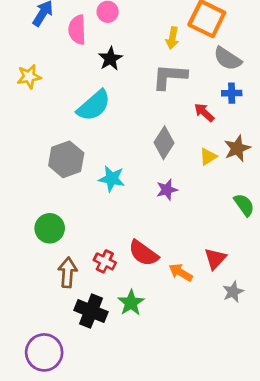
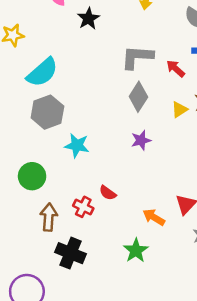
gray L-shape: (170, 77) -> (137, 57), moved
cyan semicircle: (94, 106) -> (42, 72), moved
cyan star: (112, 179) -> (77, 145), moved
red semicircle: (143, 253) -> (108, 193), moved, size x0.6
green star: (131, 303) -> (136, 251), moved

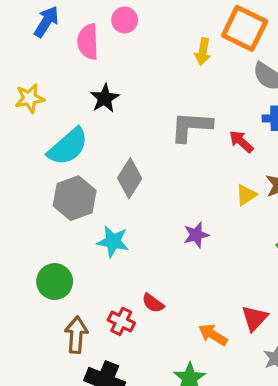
black star: (88, 19) -> (105, 98), moved
gray diamond: (138, 97) -> (130, 178), moved

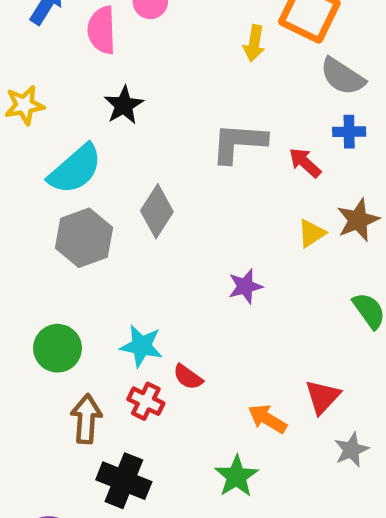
cyan star: (113, 242) -> (141, 346), moved

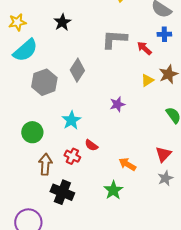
cyan semicircle: (75, 169) -> (25, 50), moved
cyan star: (141, 346) -> (71, 120), moved, turned 30
red triangle: (323, 397) -> (163, 154), moved

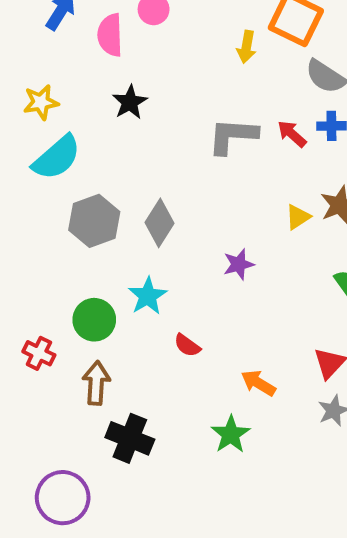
red arrow: (144, 48) -> (292, 134), moved
gray diamond: (77, 70) -> (159, 223), moved
green circle: (32, 132) -> (94, 320), moved
red cross: (72, 156) -> (39, 353), moved

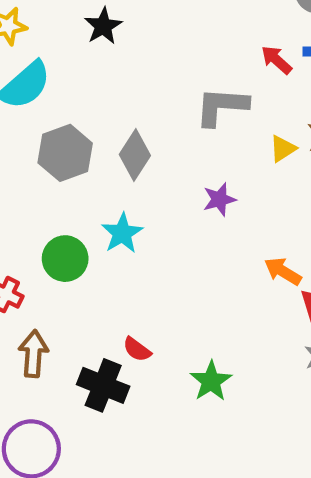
gray L-shape: (233, 136) -> (222, 106), moved
red semicircle: (187, 345) -> (137, 349), moved
brown arrow: (96, 383) -> (33, 354), moved
orange arrow: (258, 383) -> (283, 271), moved

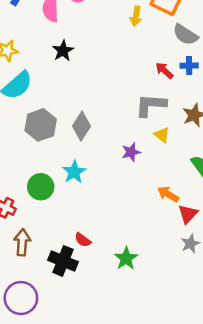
gray L-shape: (222, 106) -> (151, 105), moved
yellow triangle: (283, 149) -> (162, 135), moved, turned -49

